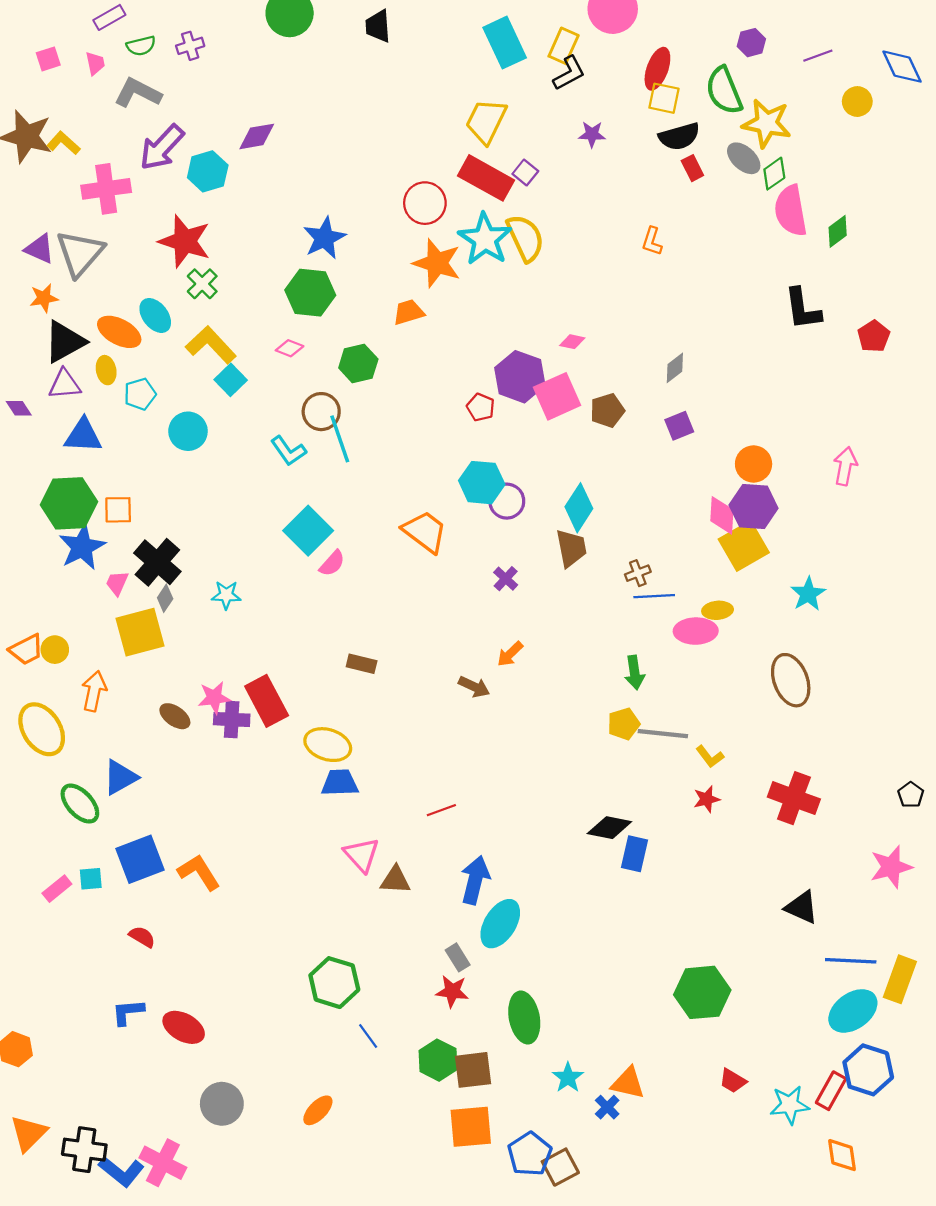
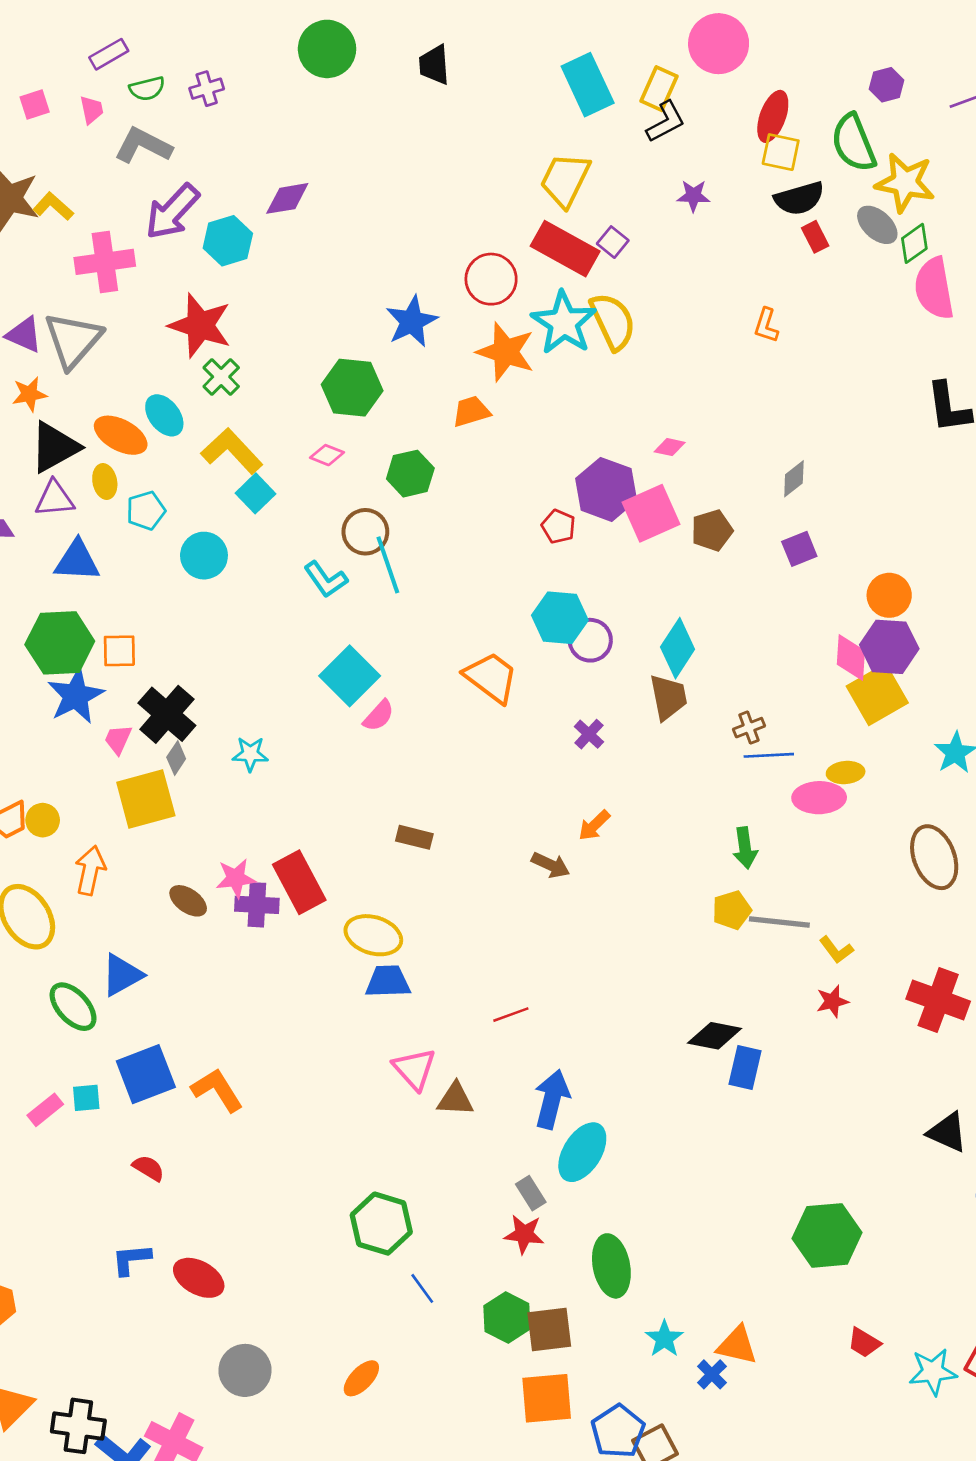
blue star: (324, 238) -> (412, 321), moved

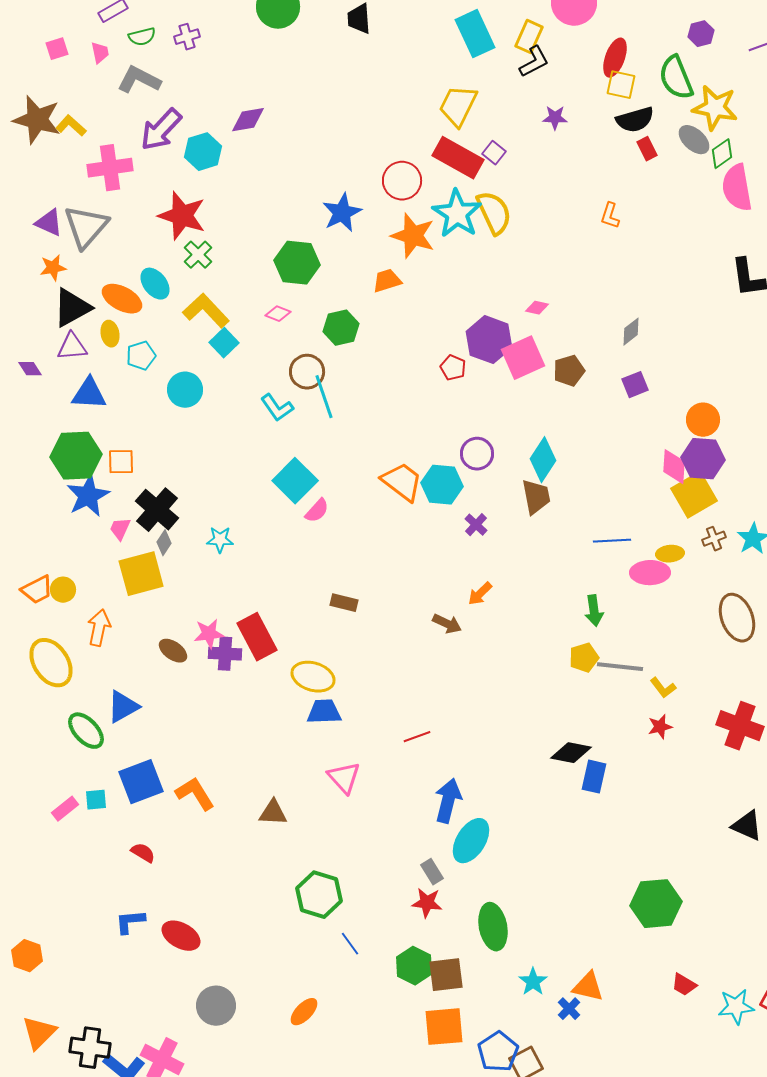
cyan hexagon: (560, 618) -> (442, 485), moved
brown cross: (749, 728) -> (714, 539), moved
brown triangle: (455, 1099) -> (273, 813), moved

